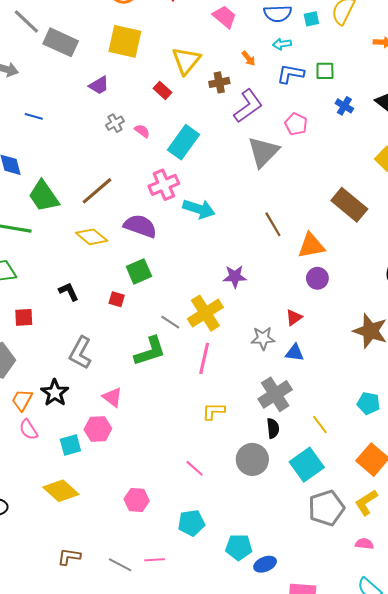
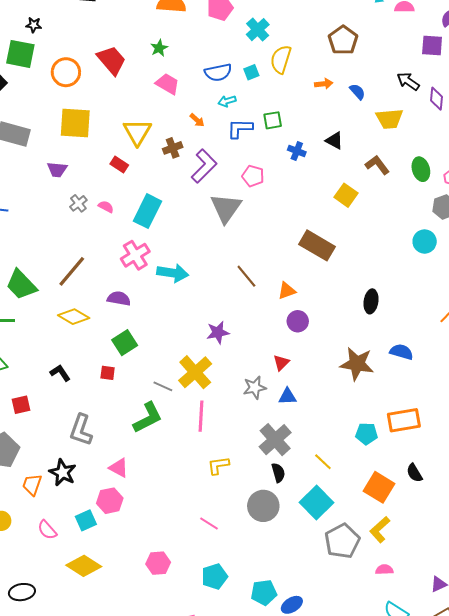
purple trapezoid: (99, 85) -> (57, 170), turned 45
purple semicircle: (140, 226) -> (119, 299), size x0.7
orange triangle: (311, 246) -> (287, 291), size x0.7
pink semicircle: (28, 430) -> (47, 530), moved

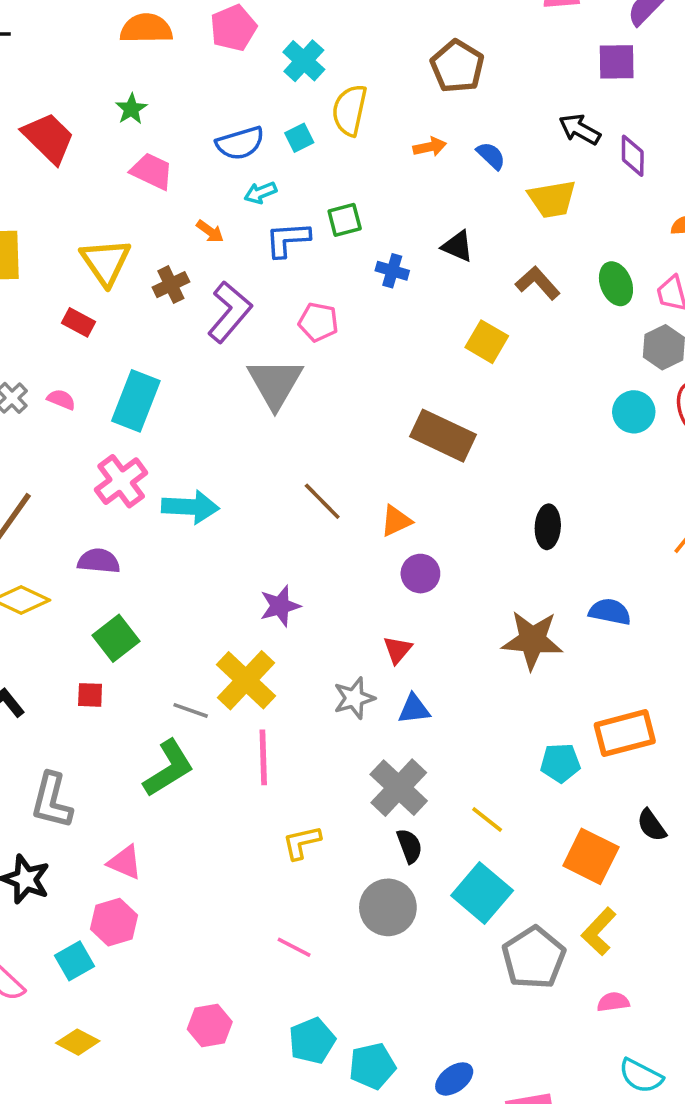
yellow diamond: (84, 566) -> (78, 1042), size x0.7
cyan pentagon: (264, 593) -> (372, 1066), moved

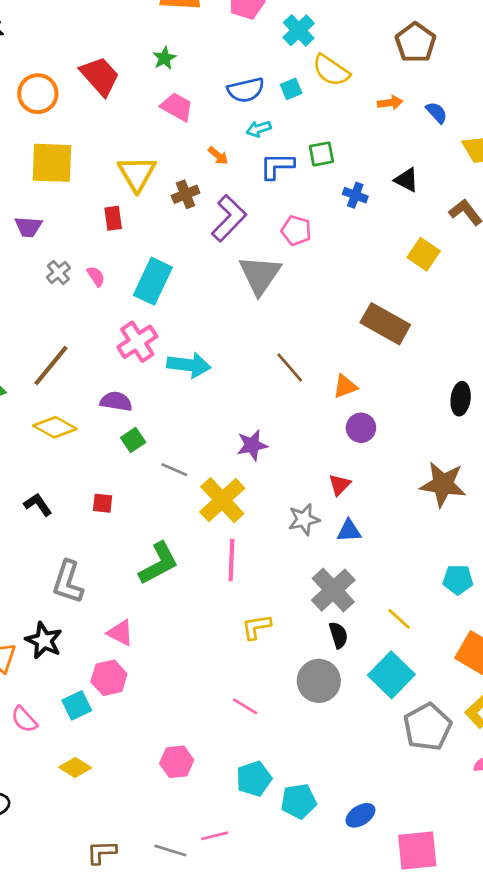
yellow semicircle: (350, 110) -> (331, 70), turned -72
red rectangle: (79, 322) -> (113, 218), turned 50
pink semicircle: (61, 400) -> (96, 276), turned 30
green square: (116, 638) -> (133, 440), moved, size x0.7
gray line: (191, 710) -> (174, 470), moved

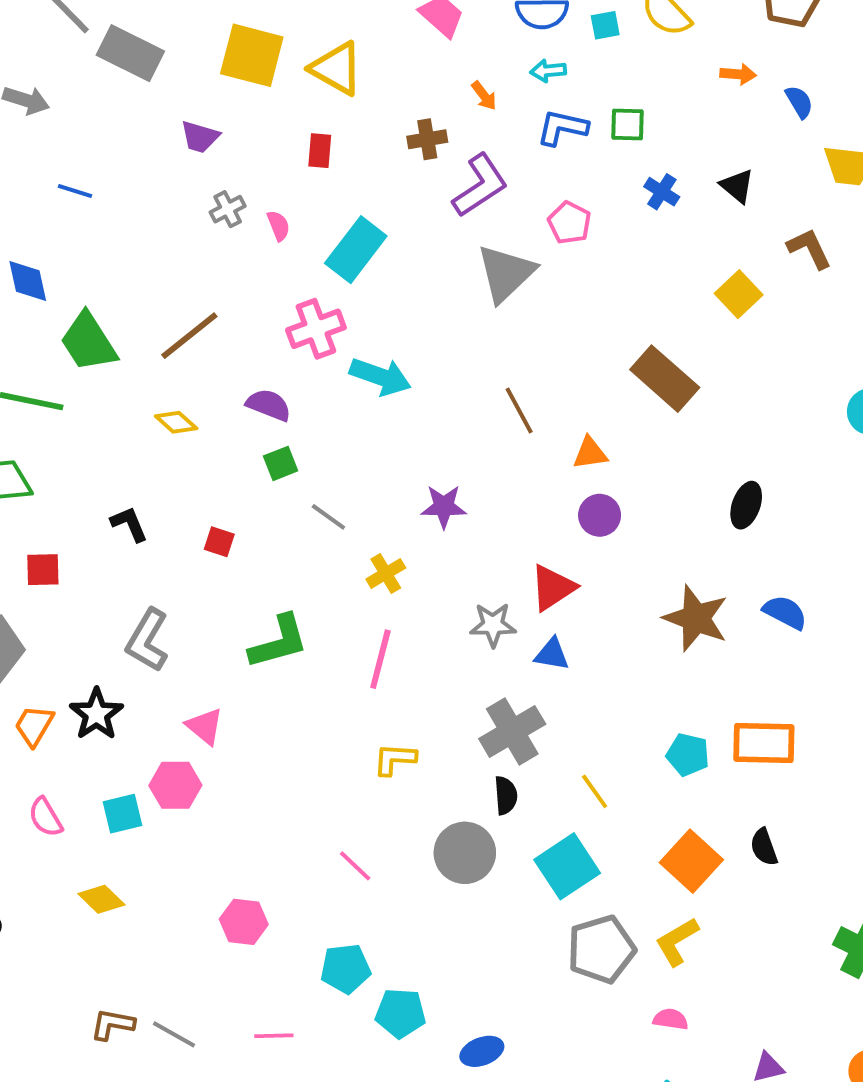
yellow triangle: (137, 174) -> (336, 68), moved, turned -42
yellow diamond: (55, 427) -> (176, 422), size x0.7
red triangle: (340, 485) -> (553, 588), size x1.5
yellow cross: (222, 500) -> (386, 573), size x0.6
gray line: (170, 851) -> (174, 1034), moved

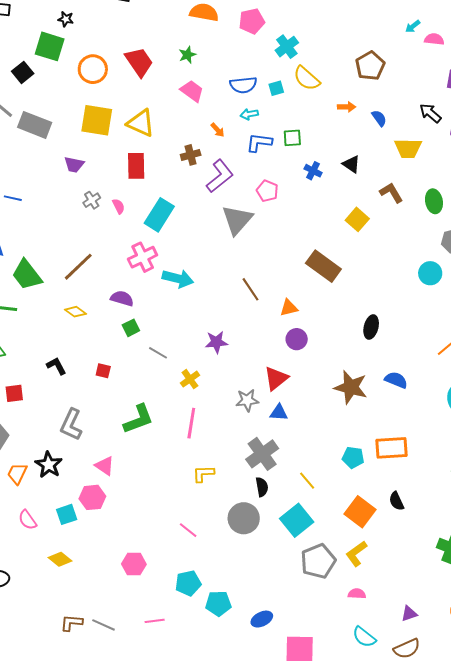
red rectangle: (320, 151) -> (136, 166), size x1.5

